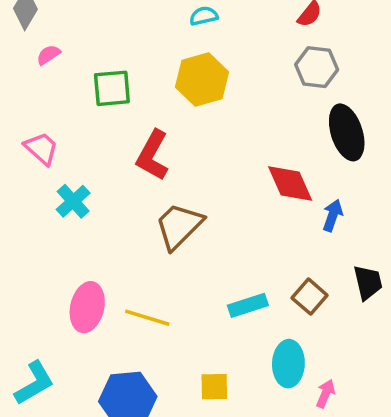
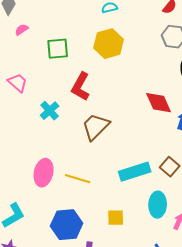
cyan cross: (73, 201) -> (50, 111), moved
cyan rectangle: (248, 305) -> (135, 172), size x1.4

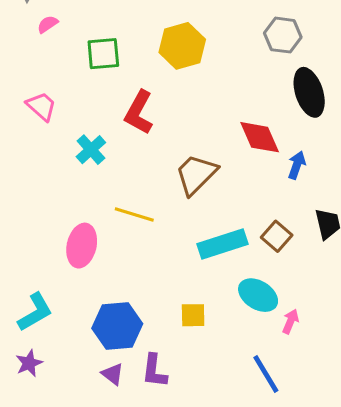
brown trapezoid: (96, 127) -> (196, 174), moved
yellow line: (78, 179) -> (134, 215), moved
cyan ellipse: (158, 205) -> (258, 295), turned -60

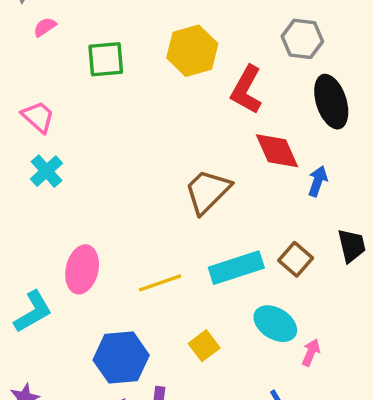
red L-shape: (139, 112) -> (247, 90), moved
cyan cross: (91, 150) -> (46, 171), moved
yellow line: (134, 215) -> (160, 283), moved, turned -36
cyan L-shape: (35, 312) -> (33, 312), moved
yellow square: (193, 315) -> (204, 346), turned -36

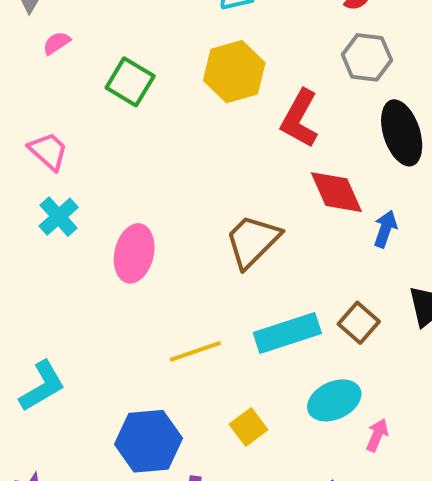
green square: (106, 59) -> (130, 82), turned 36
pink ellipse: (82, 269) -> (134, 253), moved
cyan ellipse: (275, 324) -> (334, 400), turned -57

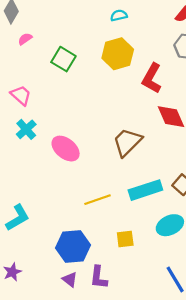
pink ellipse: (134, 253) -> (66, 149), turned -64
yellow square: (248, 427) -> (125, 239), turned 30

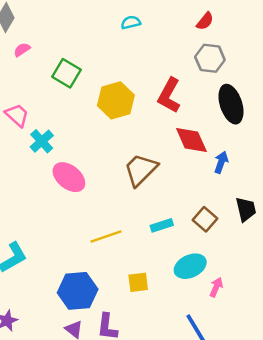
yellow hexagon: (118, 54) -> (116, 100), moved
cyan cross: (26, 129) -> (42, 141), moved
cyan rectangle: (145, 190) -> (162, 225), size x0.6

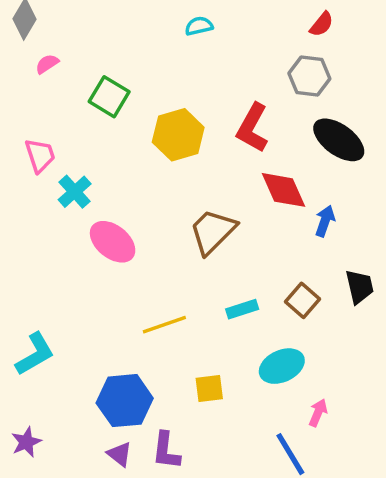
red semicircle: (205, 21) -> (321, 24), moved
black ellipse: (231, 104) -> (339, 140), turned -36
pink trapezoid: (17, 115) -> (40, 155), turned 30
pink arrow: (216, 287) -> (318, 413), moved

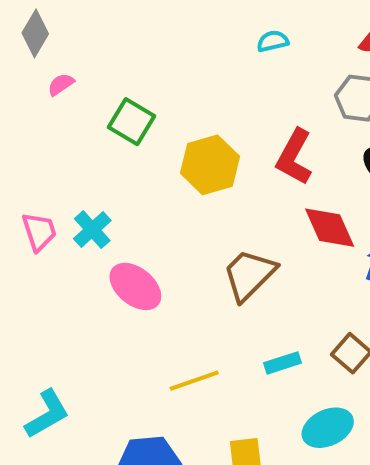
cyan semicircle: (199, 26) -> (273, 41), moved
pink trapezoid: (40, 155) -> (39, 232), moved

